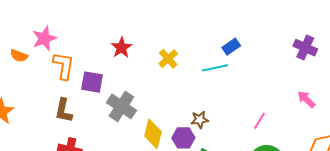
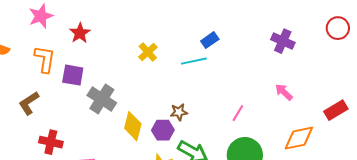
pink star: (44, 38) -> (41, 16), moved
red star: (121, 48) -> (80, 33), moved
brown L-shape: (64, 111) -> (29, 103), moved, turned 45

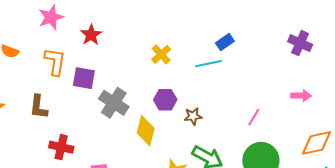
pink arrow: (284, 92) -> (301, 96), turned 138
brown L-shape: (29, 103) -> (39, 107), turned -50
purple hexagon: (163, 130) -> (165, 100), moved

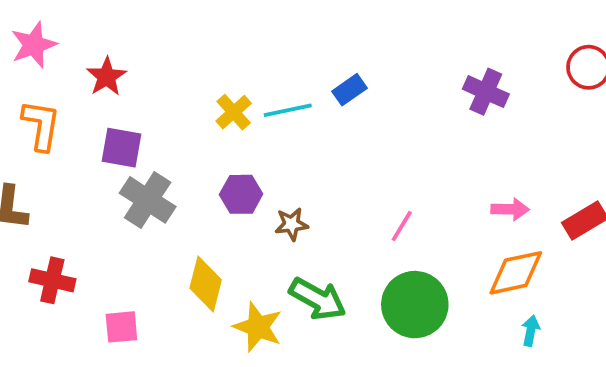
cyan line: (208, 64) -> (288, 110), moved
purple square: (84, 78) -> (121, 148), moved
pink arrow: (301, 96) -> (510, 209), moved
yellow diamond: (146, 131) -> (206, 284), moved

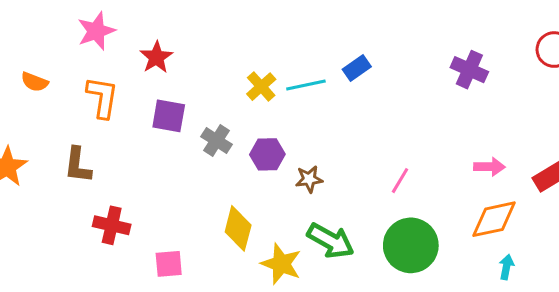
gray cross: (148, 200) -> (216, 141), moved, size x0.7

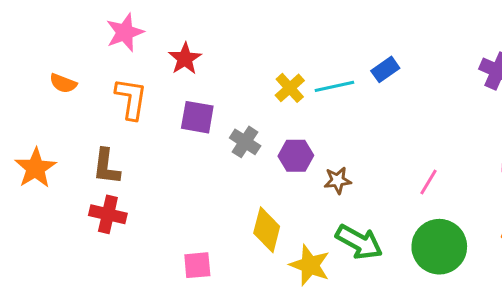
red cross: (112, 225) -> (108, 214), moved

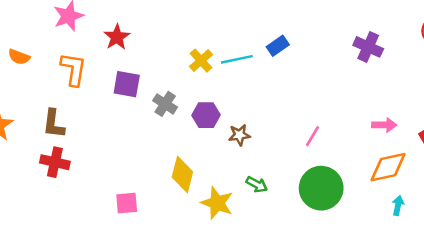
green arrow: (359, 242) -> (257, 184), size x0.6

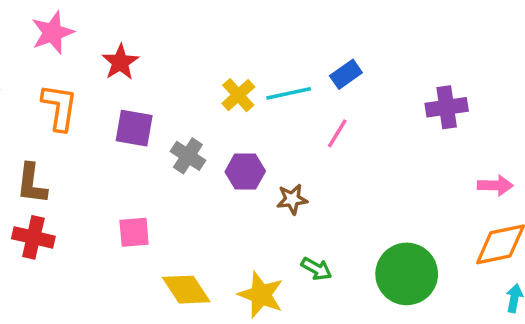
purple cross: (368, 47) -> (447, 107), moved, turned -32
pink line: (312, 136) -> (337, 133), moved
yellow diamond: (182, 175) -> (186, 290), moved, turned -48
pink square: (127, 203) -> (134, 232), moved

